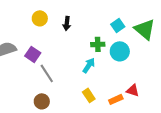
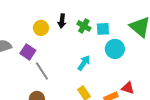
yellow circle: (40, 18) -> (41, 28), moved
cyan square: (118, 25) -> (103, 29), moved, turned 32
green cross: (98, 44) -> (84, 26), moved, turned 32

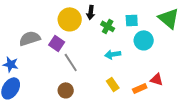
green cross: (84, 26) -> (108, 26), moved
yellow circle: (41, 28) -> (70, 19), size x1.5
cyan arrow: (84, 63) -> (113, 54), turned -133

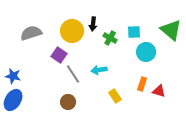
gray semicircle: (30, 38) -> (31, 33), moved
cyan arrow: (113, 54) -> (99, 70), moved
orange rectangle: (140, 88) -> (142, 84), moved, turned -48

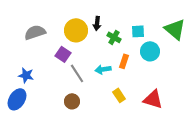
blue star: (13, 76) -> (26, 75), moved
orange rectangle: (142, 84) -> (124, 61), moved
red triangle: (159, 91) -> (153, 99), moved, size x1.5

